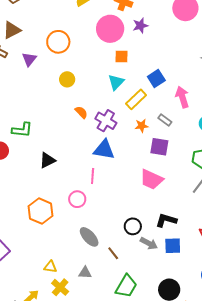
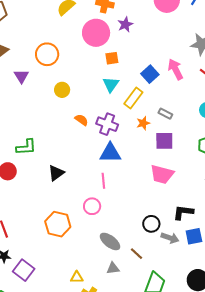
pink arrow: (182, 97) -> (175, 69), moved
gray triangle: (85, 273) -> (113, 268), moved

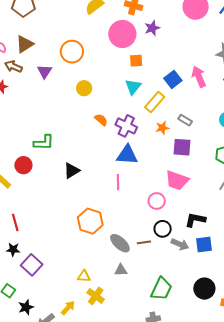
pink circle: (92, 206) -> (157, 201), moved
orange hexagon: (58, 224) -> (90, 221), moved
brown line: (136, 254) -> (144, 242), moved, turned -56

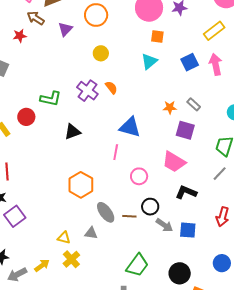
yellow rectangle: (155, 102) -> (214, 31), moved
purple cross: (126, 126) -> (87, 91), moved
pink circle: (157, 201) -> (139, 176), moved
black L-shape: (195, 220) -> (186, 192), moved
gray triangle: (121, 270) -> (91, 233), moved

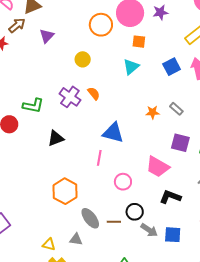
orange circle: (96, 15) -> (101, 25), moved
brown arrow: (36, 18) -> (17, 25), turned 108
purple square: (185, 130) -> (180, 143), moved

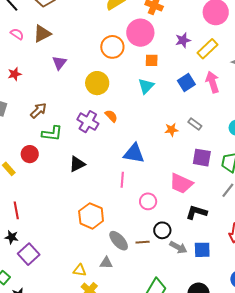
purple star: (160, 12) -> (183, 40), moved
brown arrow: (17, 25) -> (38, 111), moved
yellow circle: (83, 59) -> (97, 83), size x1.5

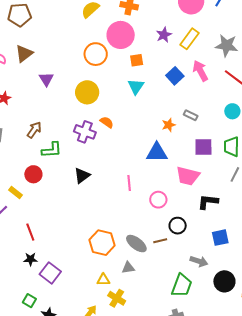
blue triangle: (134, 153) -> (157, 153), moved
orange hexagon: (91, 216) -> (102, 243), moved
gray arrow: (178, 247) -> (199, 261), moved

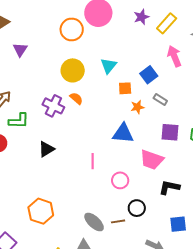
orange square: (137, 60) -> (125, 88), moved
blue square: (175, 76) -> (149, 75), moved
yellow circle: (87, 92) -> (73, 70), moved
orange hexagon: (102, 243) -> (41, 211), moved

